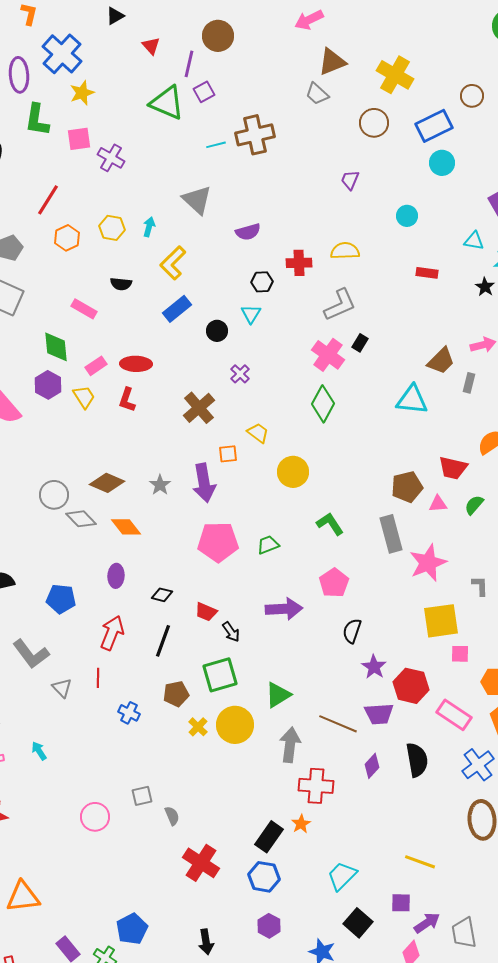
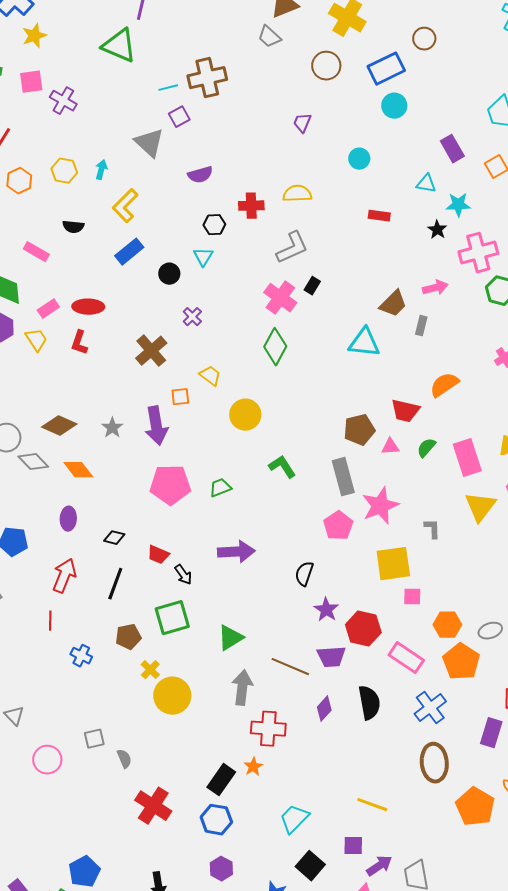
purple square: (204, 92) -> (179, 117), moved
pink pentagon: (334, 583) -> (338, 526), moved
gray triangle: (62, 688) -> (14, 716), moved
yellow circle: (235, 725) -> (172, 696), moved

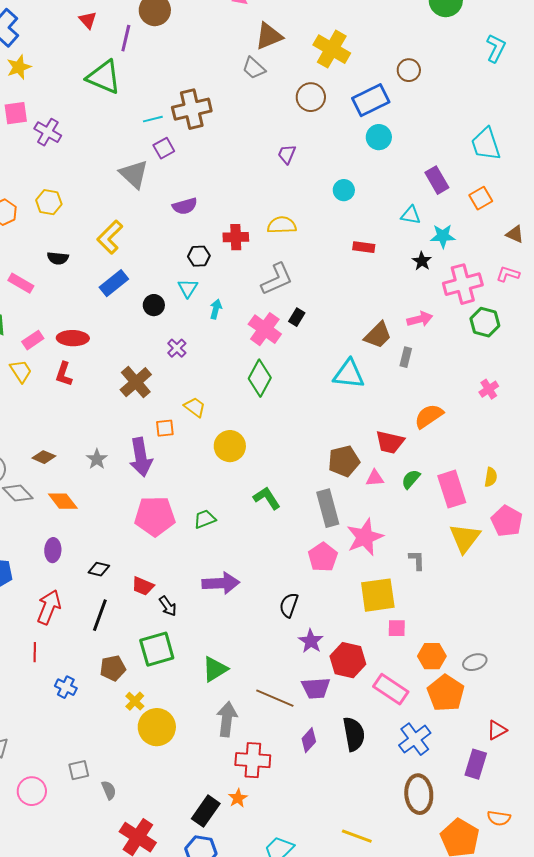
cyan arrow: (101, 170) -> (216, 309), moved
brown diamond: (59, 426) -> (44, 457), size x0.7

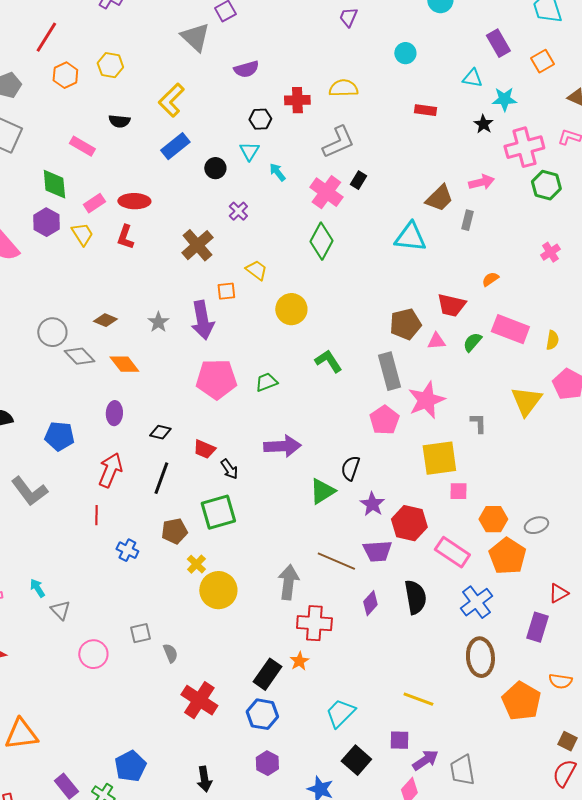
cyan arrow: (216, 309) -> (277, 172), turned -54
orange semicircle: (429, 416) -> (490, 279), size x0.6
pink rectangle: (452, 489) -> (510, 329), moved, turned -51
green triangle: (215, 669) -> (322, 491), moved

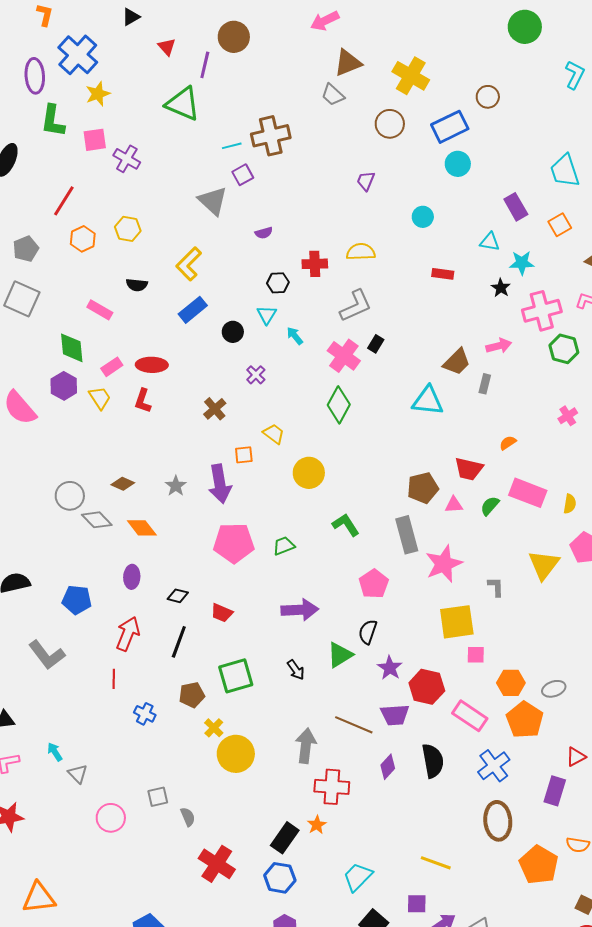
purple semicircle: (246, 69) -> (264, 233), size x0.7
brown cross: (197, 245) -> (215, 409), size x0.7
pink pentagon: (384, 420) -> (374, 584), moved
black arrow: (229, 469) -> (296, 670), moved

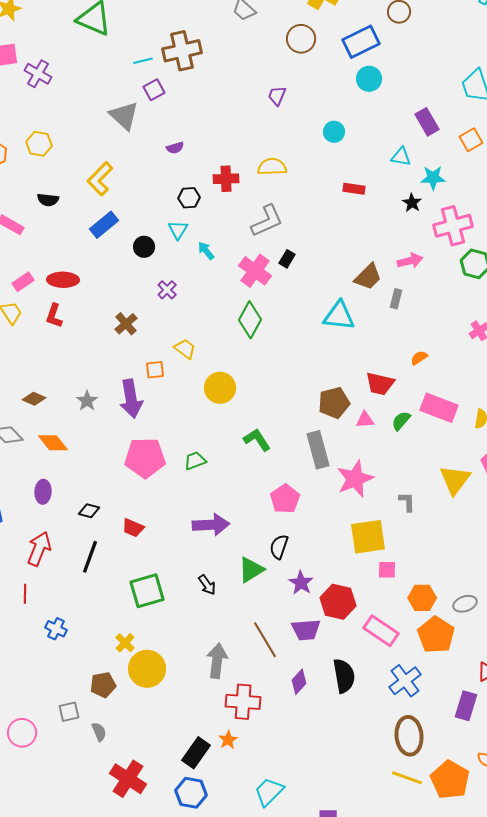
brown pentagon: (192, 695) -> (103, 685), moved
brown line: (354, 725) -> (265, 640), turned 36
yellow line: (436, 863) -> (407, 778), moved

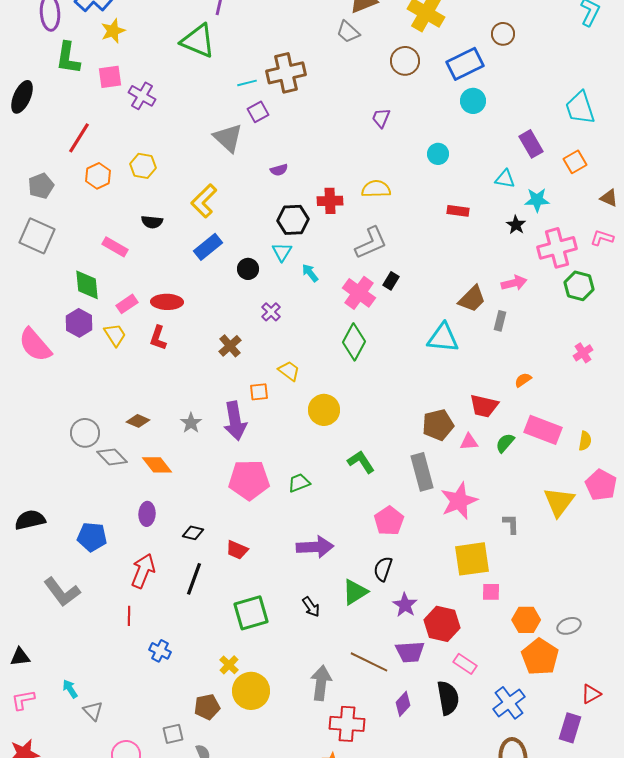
black hexagon: (189, 198) -> (293, 220), size x1.4
pink rectangle: (381, 631) -> (465, 664), moved, size x0.7
brown line: (265, 640) -> (369, 662), turned -33

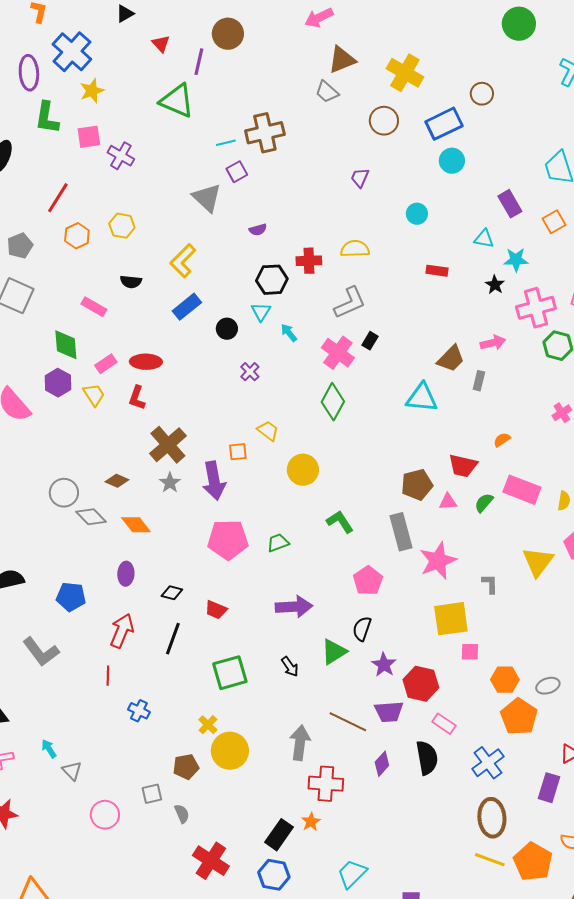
brown cross: (230, 346) -> (168, 445), moved, size x1.6

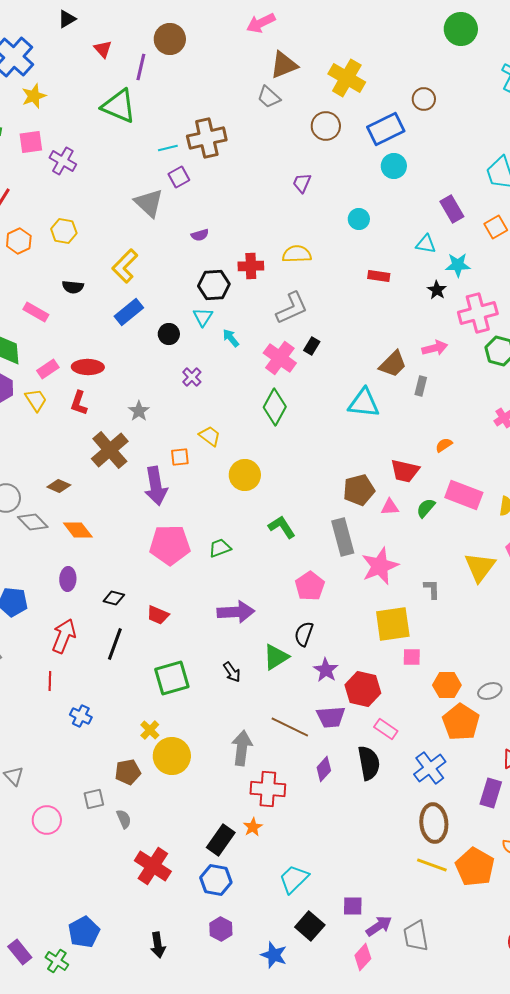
gray star: (170, 483) -> (139, 411), moved

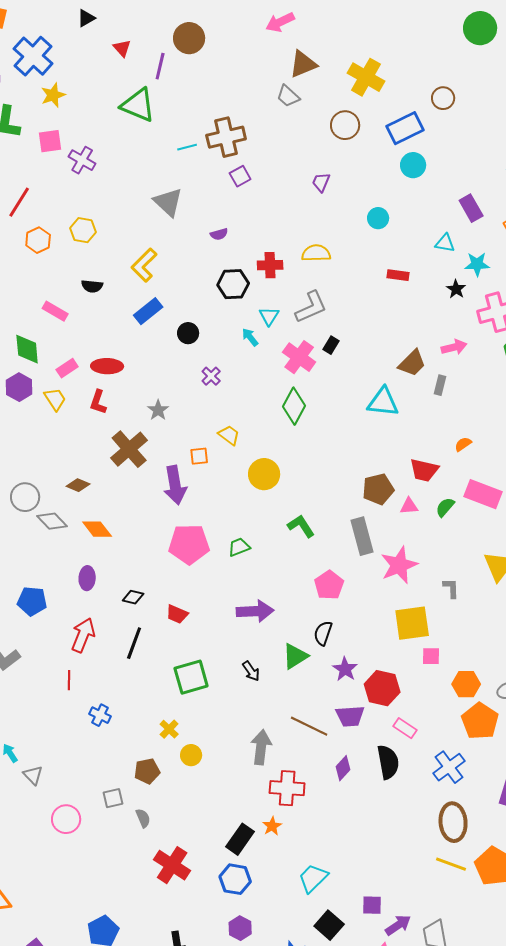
purple square: (179, 177) -> (240, 176), moved
cyan triangle: (203, 317) -> (269, 316), moved
yellow circle: (172, 756) -> (191, 755), size x0.6

